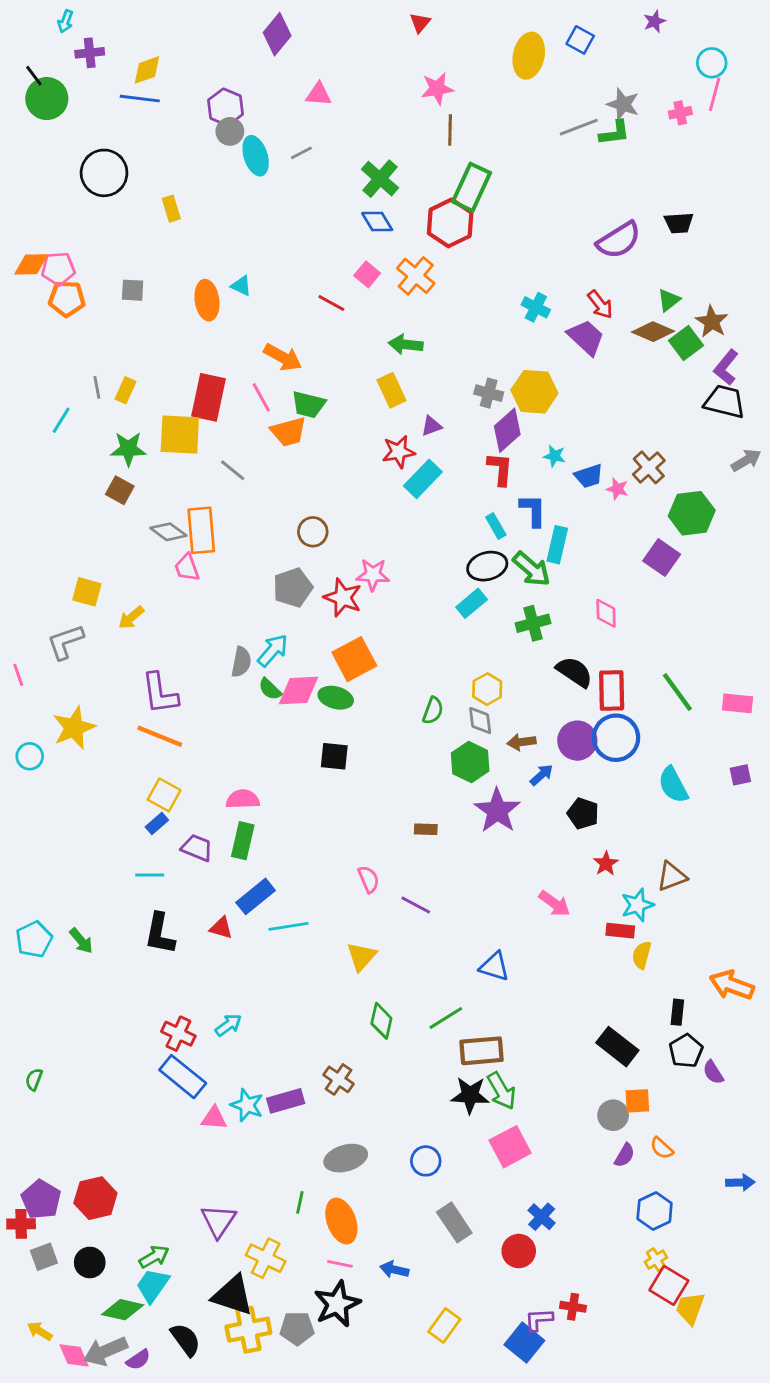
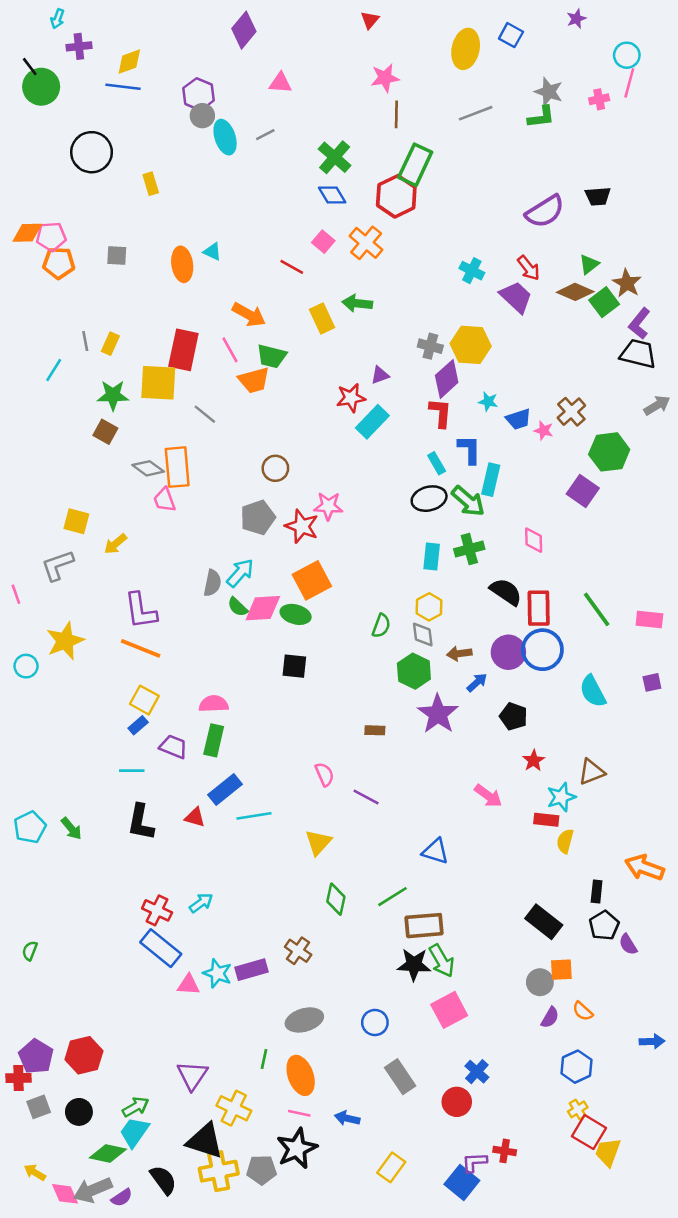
gray line: (579, 127) -> (476, 113), moved
yellow rectangle: (391, 390) -> (322, 318), moved
cyan rectangle: (472, 603) -> (432, 556), moved, turned -44

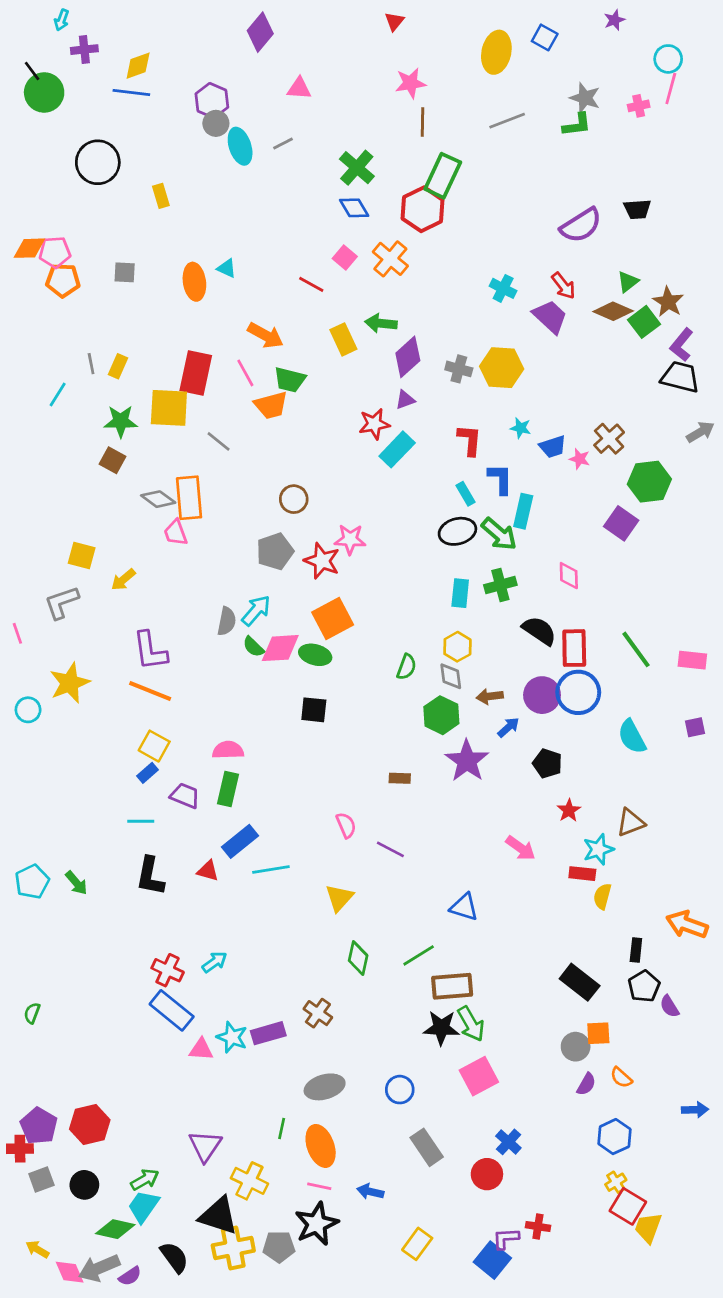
purple diamond: (447, 379) -> (408, 357), moved

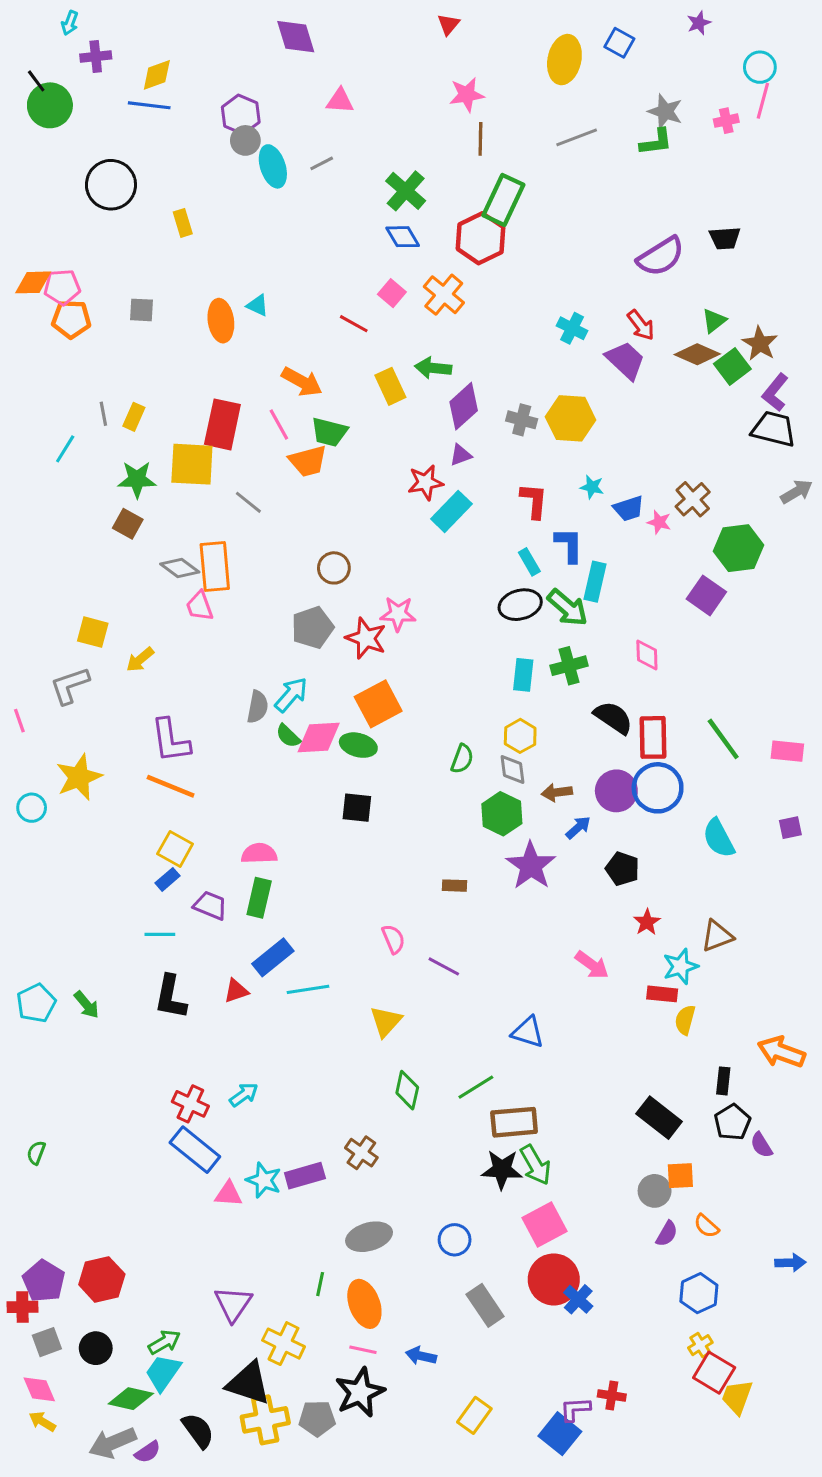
purple diamond: (260, 32) -> (296, 37), turned -57
red triangle: (208, 871) -> (236, 991), turned -35
red circle: (487, 1174) -> (554, 1279), moved, size x1.4
pink diamond: (70, 1272) -> (39, 1389), moved

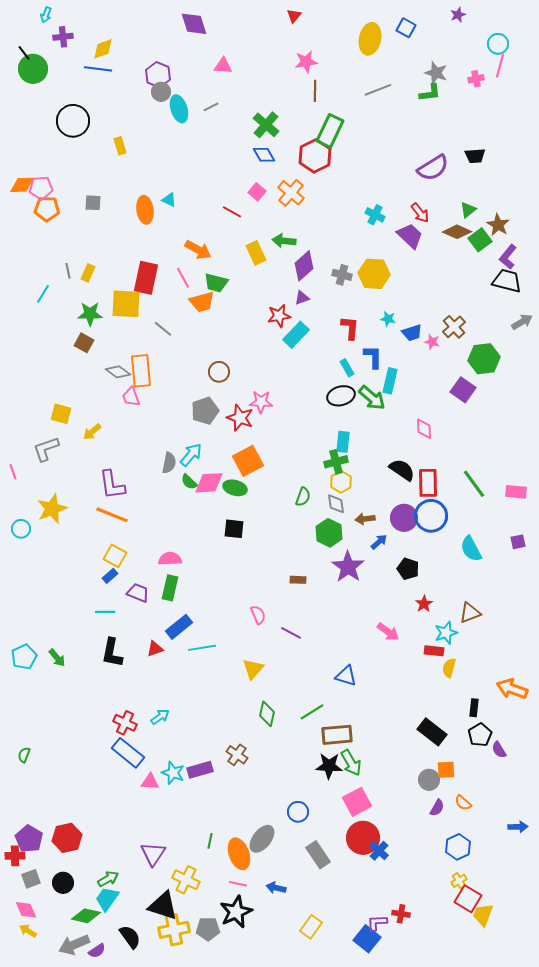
green cross: (569, 666) -> (336, 462), moved
gray ellipse: (369, 1237) -> (262, 839), moved, turned -36

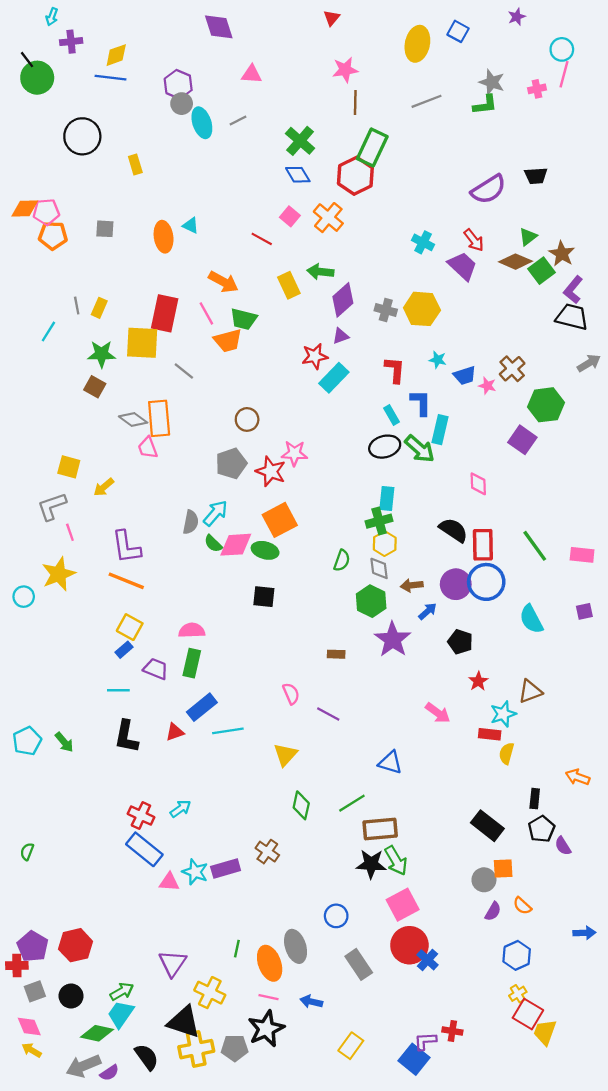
pink line: (13, 472) -> (70, 532), moved
orange arrow: (512, 689) -> (578, 777), size x0.7
gray ellipse: (262, 839) -> (296, 946), turned -56

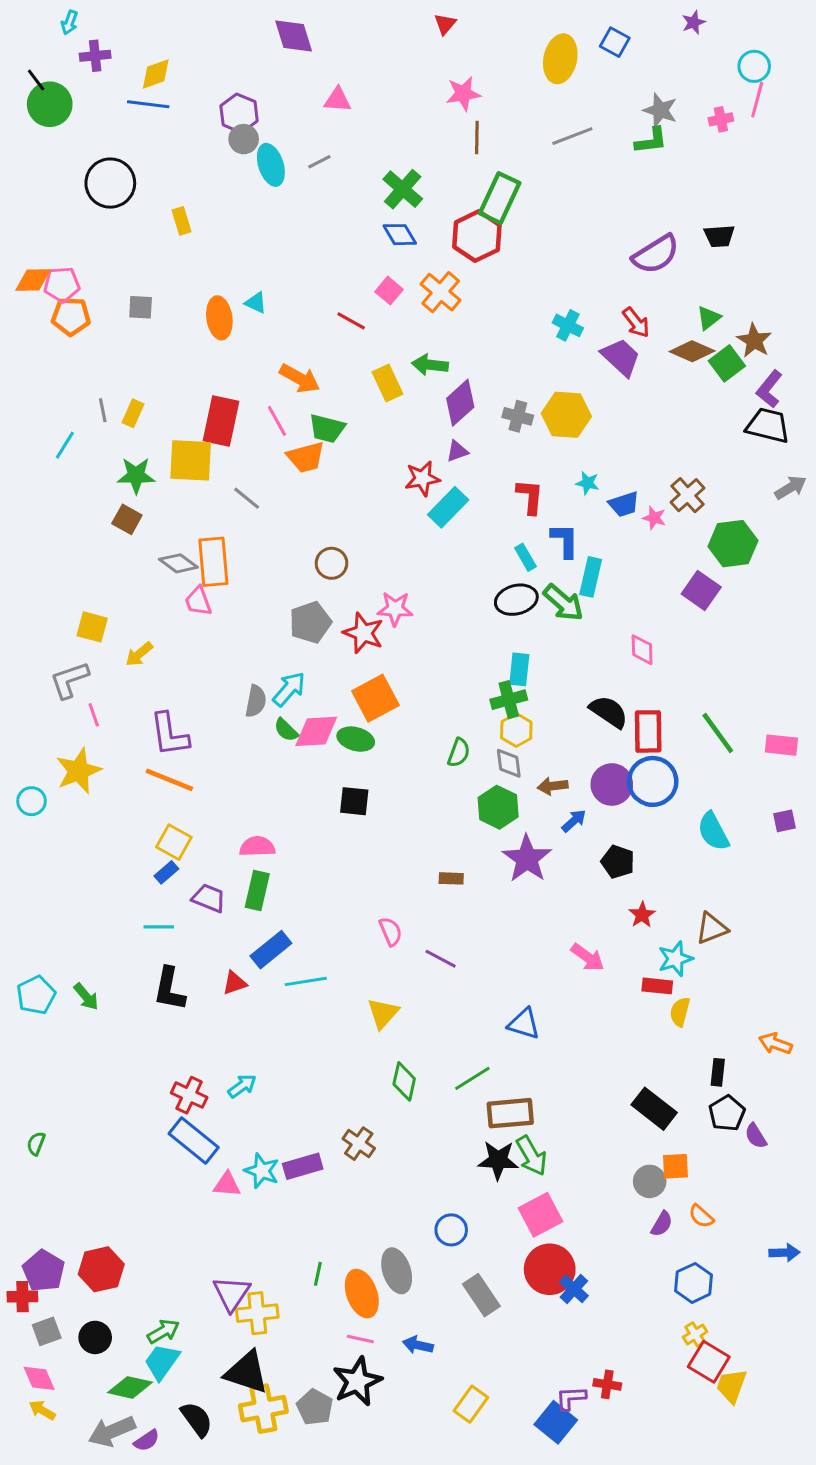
yellow cross: (210, 993) -> (257, 1313), moved, turned -32
gray pentagon: (235, 1048) -> (315, 1407), turned 30

